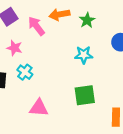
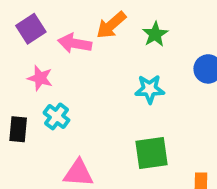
orange arrow: (59, 14) -> (111, 25), turned -30
pink arrow: (36, 26) -> (75, 43), turned -42

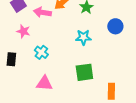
cyan cross: (56, 116) -> (41, 52), moved

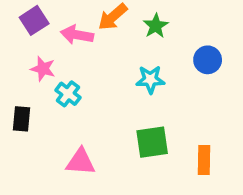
cyan cross: (41, 52) -> (68, 94), moved
orange rectangle: (111, 91) -> (204, 160), moved

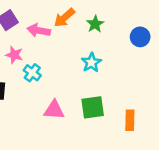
blue circle: (208, 60) -> (140, 37), moved
cyan star: (150, 79) -> (91, 63), turned -30
pink triangle: (81, 162) -> (54, 110), moved

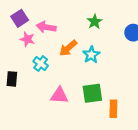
orange arrow: (64, 18) -> (68, 48), moved
pink star: (14, 55) -> (27, 39), moved
orange rectangle: (130, 120) -> (113, 109), moved

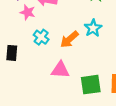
orange arrow: (68, 48) -> (69, 39), moved
green square: (92, 93) -> (91, 85), moved

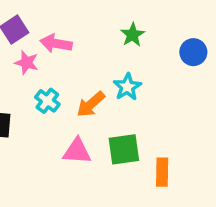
green square: (91, 85) -> (124, 149), moved

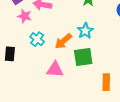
green square: (124, 149) -> (83, 57), moved

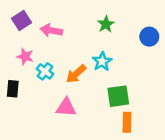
pink star: (25, 16) -> (25, 56), moved
green square: (83, 57) -> (118, 96), moved

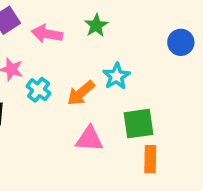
green star: (106, 24) -> (96, 25), moved
pink triangle: (66, 107) -> (89, 139), moved

